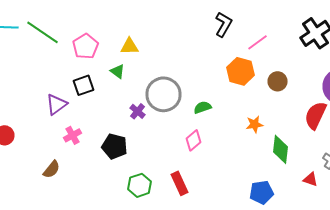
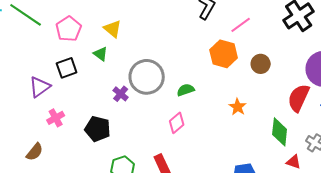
yellow triangle: (130, 46) -> (113, 29), turned 42
orange star: (254, 124) -> (238, 107), turned -30
green diamond: (280, 149) -> (280, 132), moved

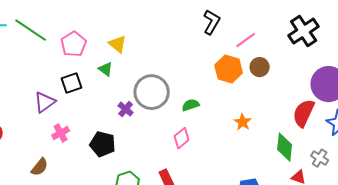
brown circle: (261, 64) -> (260, 67), moved

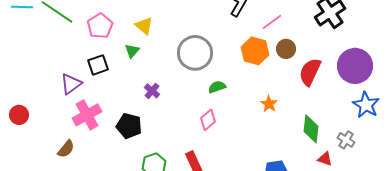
green triangle: (106, 69) -> (132, 51), turned 35
gray circle: (152, 92) -> (195, 53), moved
red semicircle: (304, 113) -> (310, 72), moved
pink cross: (61, 133) -> (87, 115), size x1.6

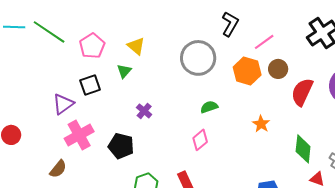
gray circle: (195, 53) -> (198, 58), moved

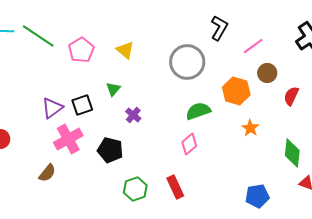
green triangle: (124, 71) -> (113, 89), moved
orange hexagon: (247, 71) -> (236, 91), moved
black square: (90, 85) -> (82, 105), moved
red semicircle: (302, 92) -> (291, 96), size x0.7
green semicircle: (209, 107) -> (198, 111), size x1.4

